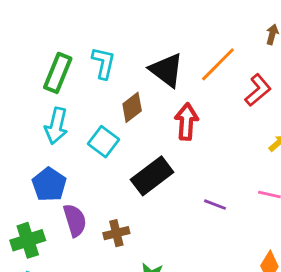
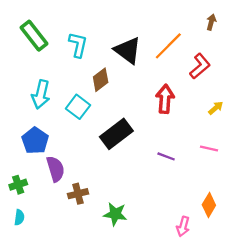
green rectangle: (58, 73) -> (34, 36), moved, turned -60
red arrow: (186, 122) -> (165, 99), moved
brown cross: (116, 233) -> (78, 194), moved
green cross: (28, 240) -> (18, 185), size x0.7

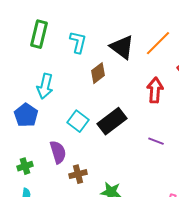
green rectangle: (34, 36) -> (39, 34), turned 52
cyan square: (78, 107) -> (78, 121), moved
blue pentagon: (35, 141) -> (26, 115), moved

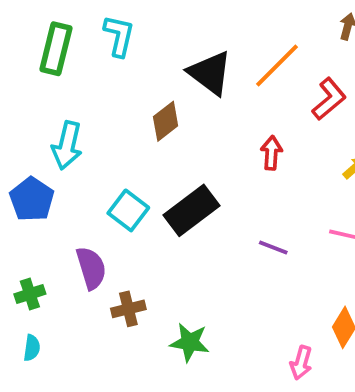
cyan L-shape: (78, 42) -> (119, 36), moved
red arrow: (155, 90) -> (271, 153), size x0.7

